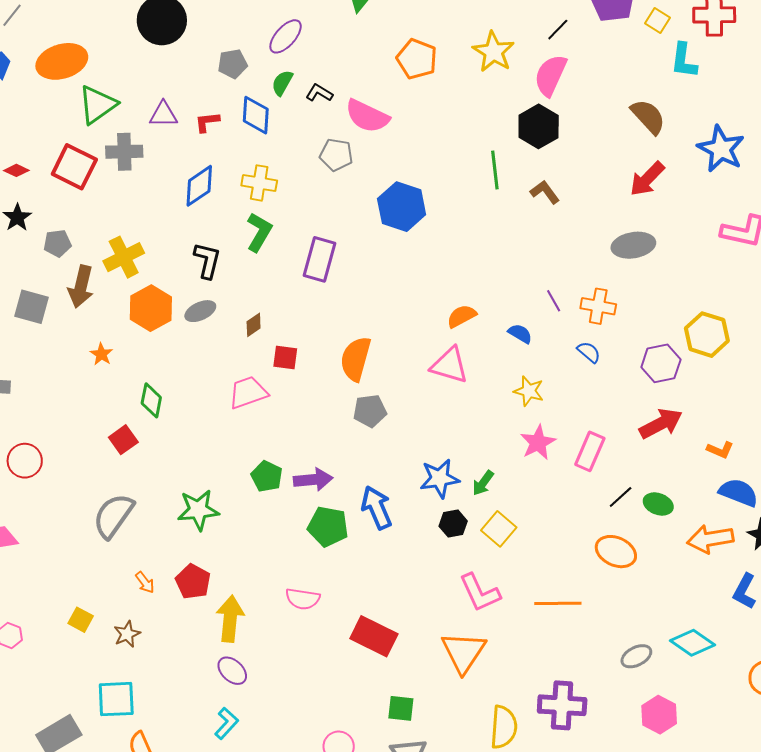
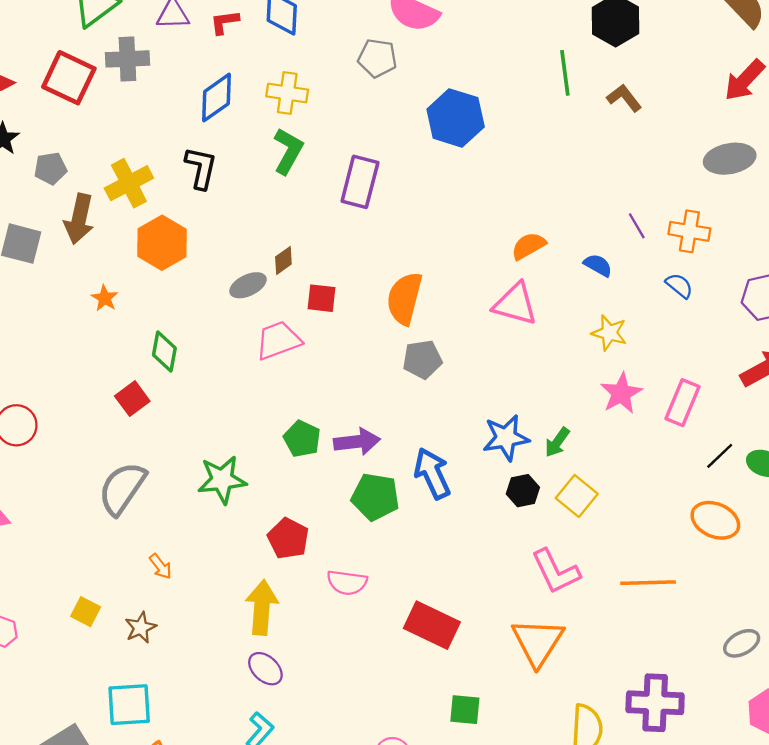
black L-shape: (207, 260) -> (201, 168), moved
gray ellipse: (200, 311) -> (248, 285), moved
red pentagon: (193, 582) -> (288, 538), moved

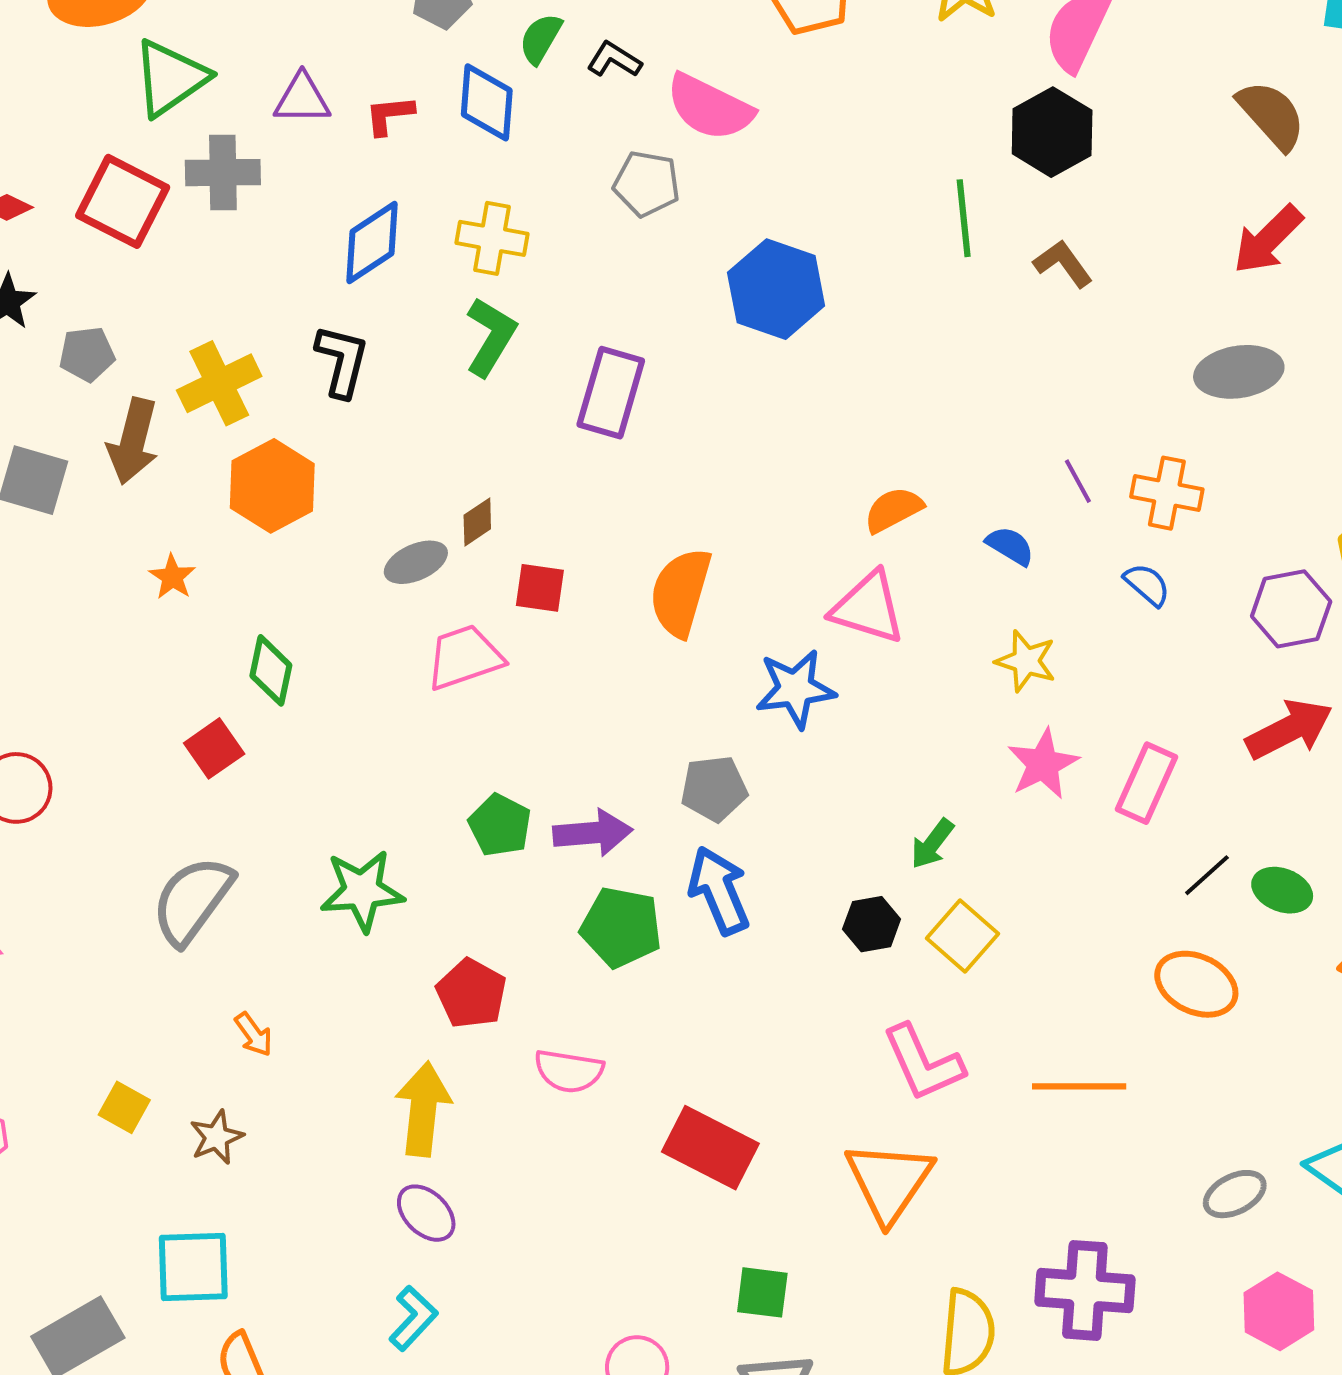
gray pentagon: (422, 359) -> (714, 789), moved
blue star: (506, 438) -> (795, 689), moved

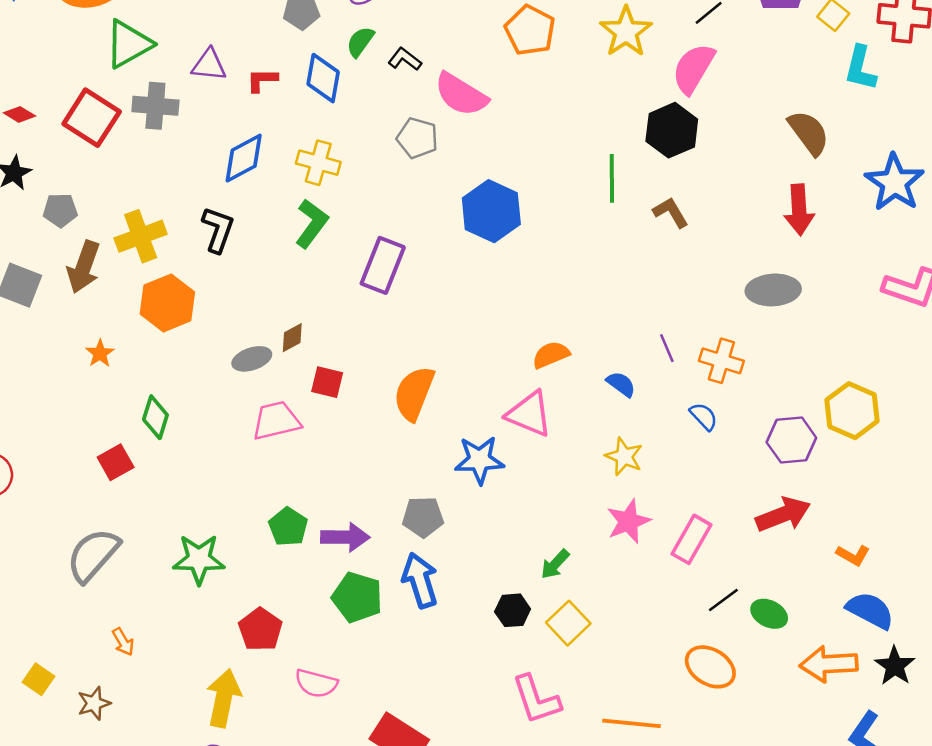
red arrow: (1268, 240) -> (799, 210), turned -54

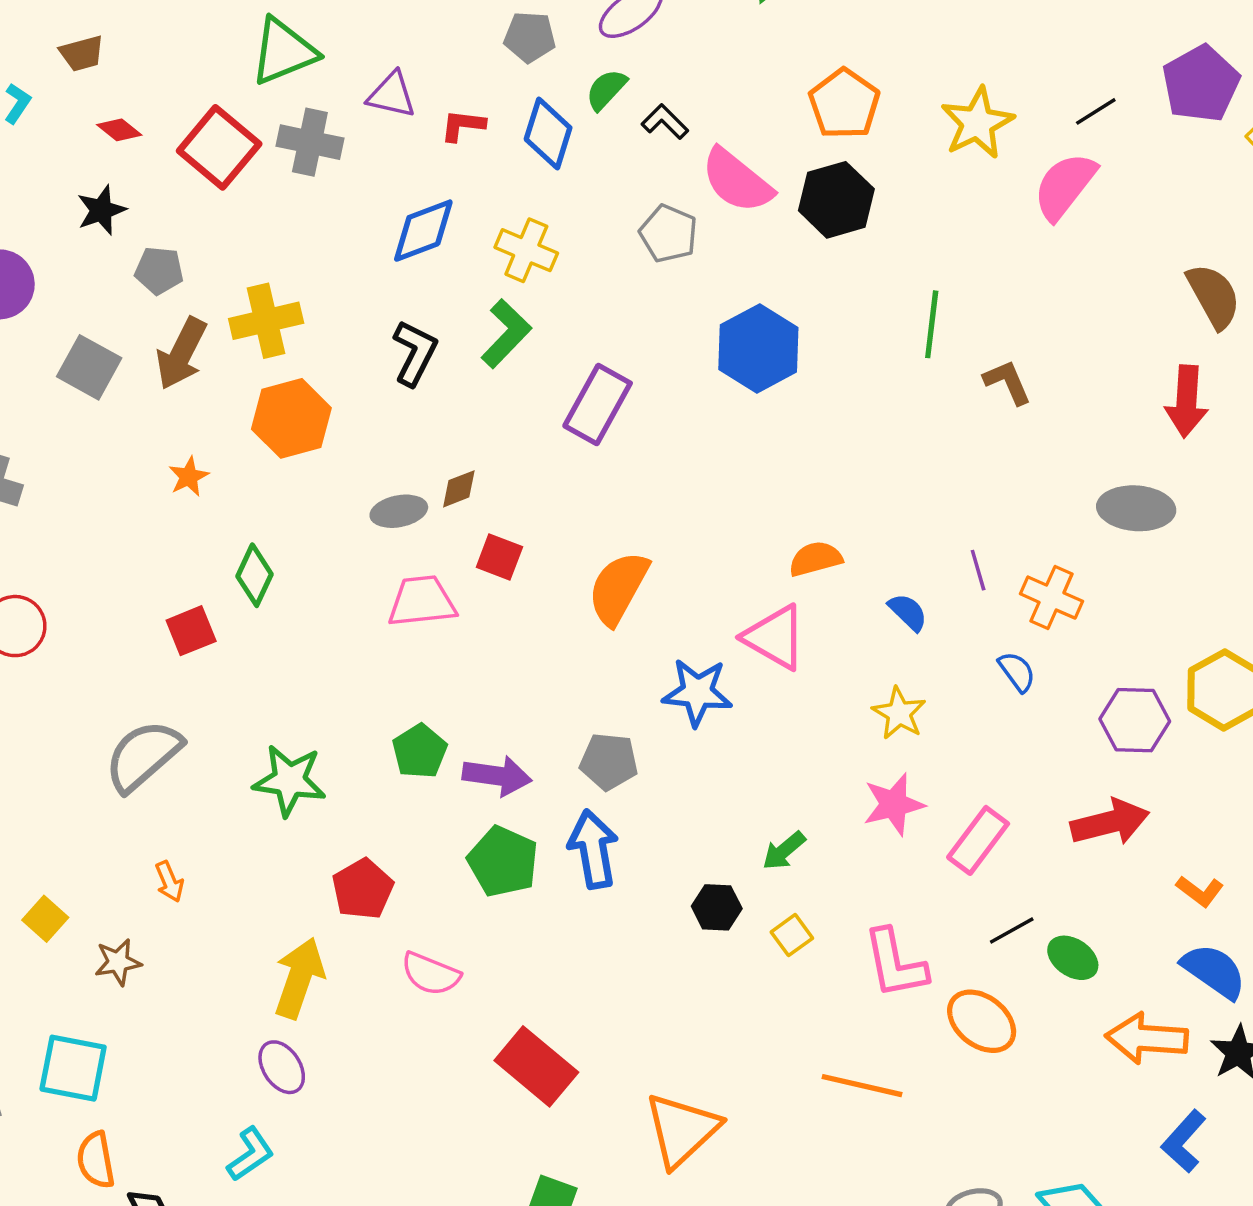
black hexagon: (672, 130) -> (836, 200), moved
black L-shape: (218, 230) -> (415, 353), moved
yellow square: (568, 623) -> (792, 935), size x0.7
pink L-shape: (536, 699) -> (895, 964), moved

